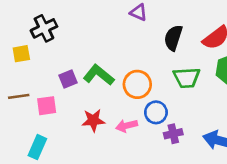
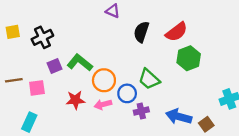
black cross: (44, 28) -> (42, 37), moved
yellow square: (21, 54) -> (13, 32), moved
green trapezoid: (187, 78) -> (149, 79), moved, turned 45
orange circle: (137, 84) -> (104, 80), moved

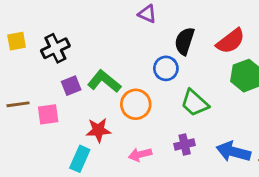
blue circle: (127, 93) -> (166, 68), moved
pink arrow: (103, 104) -> (140, 155), moved
cyan rectangle: (29, 122) -> (80, 159), moved

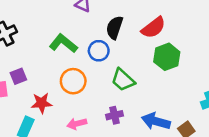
green L-shape: (104, 81) -> (63, 43), moved
purple square: (71, 86) -> (18, 76), moved

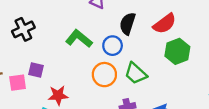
purple square: (18, 76) -> (36, 70), turned 35
orange circle: (73, 81) -> (104, 75), moved

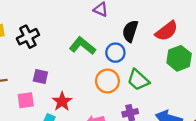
pink square: (18, 83) -> (26, 100), moved
red star: (58, 95) -> (62, 101), turned -30

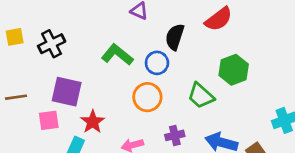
red semicircle: (167, 31) -> (219, 19), moved
purple square: (40, 76) -> (67, 92), size x1.6
green trapezoid: (138, 80) -> (201, 96), moved

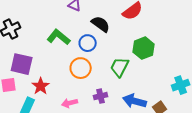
black semicircle: (175, 37) -> (101, 24), turned 108
green trapezoid: (201, 96) -> (120, 67), turned 75

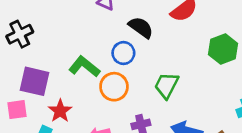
green L-shape: (59, 37) -> (84, 66), moved
green hexagon: (144, 48) -> (223, 49), moved

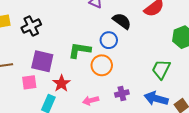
green L-shape: (84, 66) -> (80, 50), turned -30
green trapezoid: (166, 85) -> (161, 69), moved

